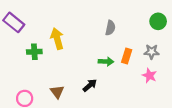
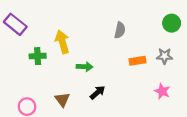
orange rectangle: (127, 56) -> (138, 61), turned 64
green arrow: (106, 61) -> (85, 67), moved
pink star: (149, 76) -> (162, 91), moved

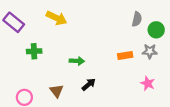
green circle: (172, 23) -> (156, 30), moved
gray semicircle: (120, 30) -> (137, 19), moved
yellow arrow: (62, 42) -> (57, 18), moved, turned 132

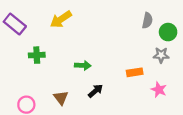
yellow arrow: (57, 18) -> (61, 19), turned 120
orange rectangle: (125, 56) -> (135, 72), moved

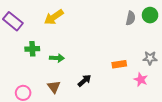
green circle: (168, 32) -> (150, 15), moved
gray star: (161, 55) -> (150, 58), moved
green arrow: (83, 65) -> (57, 58), moved

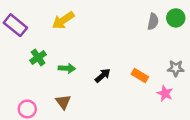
green cross: (32, 49) -> (38, 57), turned -32
orange rectangle: (119, 64) -> (140, 75), turned 40
black arrow: (85, 81) -> (103, 75), moved

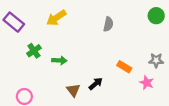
gray semicircle: (153, 22) -> (108, 24), moved
black arrow: (103, 75) -> (96, 84), moved
brown triangle: (63, 102) -> (73, 90), moved

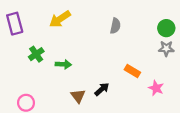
green circle: (156, 16) -> (166, 28), moved
purple rectangle: (14, 22) -> (15, 24), turned 36
gray star: (156, 60) -> (166, 48), moved

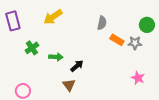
gray star: (166, 48) -> (135, 43), moved
orange rectangle: (132, 71) -> (117, 40), moved
black arrow: (102, 89) -> (77, 66), moved

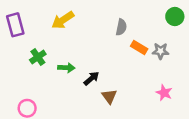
green circle: (147, 25) -> (175, 17), moved
brown triangle: (69, 85) -> (109, 96), moved

